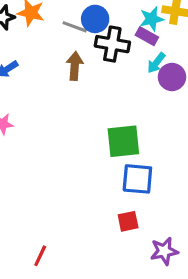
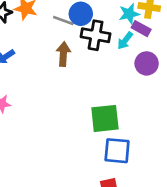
purple rectangle: (147, 36) -> (141, 29), moved
cyan arrow: (156, 63) -> (125, 41), moved

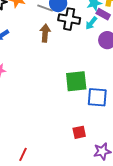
blue square: (117, 151) -> (97, 97), moved

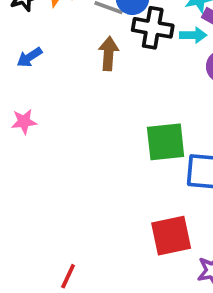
cyan arrow: (91, 23) -> (193, 35), turned -128
red square: (79, 132) -> (171, 236), size x1.6

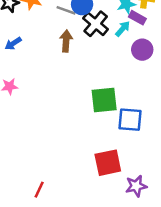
black cross: (153, 28) -> (96, 24), turned 30
cyan arrow: (193, 35) -> (123, 29), turned -49

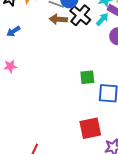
brown arrow: (66, 41) -> (58, 19), moved, turned -90
green square: (104, 100) -> (87, 77), size x0.7

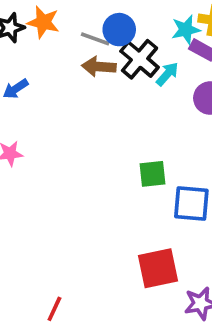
cyan arrow: (102, 19) -> (167, 74), moved

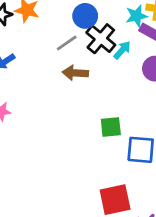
gray line: (95, 39) -> (67, 43), moved, turned -55
brown arrow: (99, 67) -> (75, 73), moved

